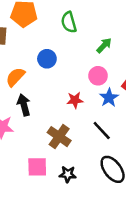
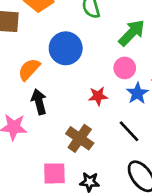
green arrow: (104, 45) -> (132, 33), size x1.5
blue circle: (47, 59) -> (66, 48), size x1.5

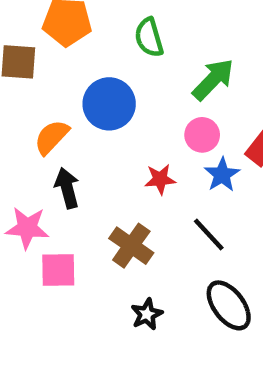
pink square: (54, 173) -> (58, 270), moved
black star: (90, 182) -> (147, 314), turned -30

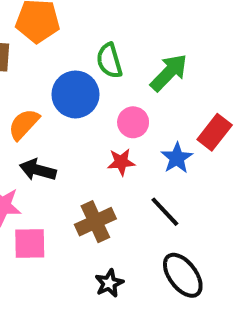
green semicircle: (149, 37) -> (109, 61), moved
pink circle: (202, 135) -> (133, 122), moved
black arrow: (67, 188) -> (38, 170), turned -60
brown cross: (131, 246) -> (95, 222), turned 30

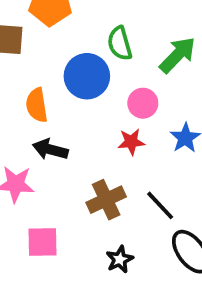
orange semicircle: (24, 124) -> (37, 105), turned -52
black line: (165, 212) -> (160, 205), moved
pink square: (30, 243) -> (43, 242), moved

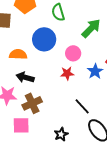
green semicircle: (120, 43) -> (58, 12), moved
orange semicircle: (37, 105) -> (18, 54), turned 102
brown cross: (106, 200) -> (32, 103), moved

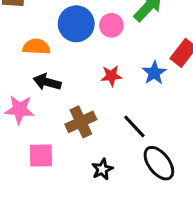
pink circle: (73, 53) -> (111, 25), moved
brown cross: (32, 103) -> (81, 122), moved

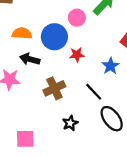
blue circle: (76, 24) -> (54, 37), moved
blue star: (154, 73) -> (111, 66), moved
pink square: (41, 156) -> (25, 139), moved

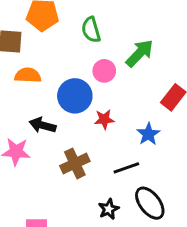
orange semicircle: (22, 33) -> (28, 75), moved
black line: (94, 92) -> (126, 168), turned -66
black star: (70, 123) -> (109, 209), moved

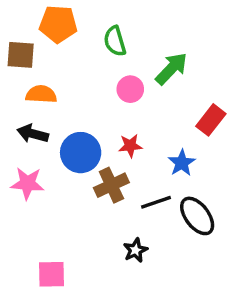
blue circle: (75, 96) -> (81, 153), moved
black arrow: (43, 125) -> (33, 134), moved
brown cross: (75, 163) -> (111, 185), moved
black ellipse: (150, 203) -> (197, 216), moved

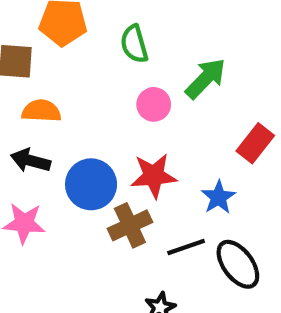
red star: (130, 146) -> (154, 176), size x1.5

